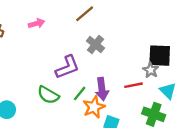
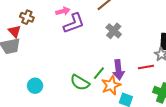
purple L-shape: (67, 67) -> (74, 23), moved
green semicircle: (48, 95) -> (80, 83), moved

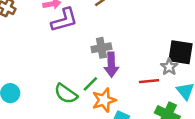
gray cross: (114, 31) -> (101, 48), moved, turned 35
purple arrow: (118, 70) -> (111, 65), moved

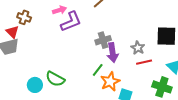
gray star: (169, 67) -> (138, 48), moved
green semicircle: (66, 94) -> (55, 79), moved

